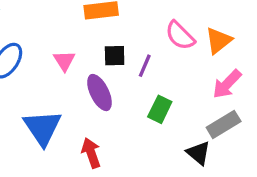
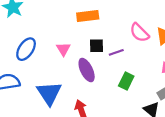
purple line: (145, 66) -> (116, 52), turned 48

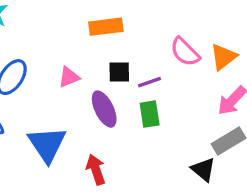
pink triangle: (63, 49) -> (69, 77), turned 40
green rectangle: (126, 81) -> (150, 114), moved, turned -35

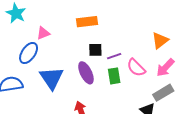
pink semicircle: (185, 52) -> (136, 68), moved
pink triangle: (69, 77) -> (43, 33), moved
blue triangle: (47, 144) -> (52, 78), moved

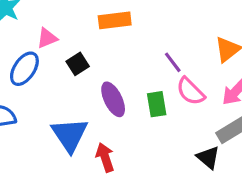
black square: (95, 50) -> (78, 64), moved, turned -32
purple line: (114, 56) -> (173, 62), moved, turned 72
blue triangle: (52, 78) -> (70, 135), moved

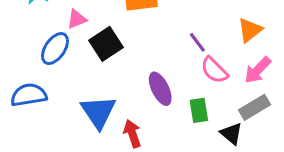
black square: (78, 64) -> (106, 44), size x1.5
purple ellipse: (113, 99) -> (160, 89), moved
green rectangle: (157, 104) -> (199, 110), moved

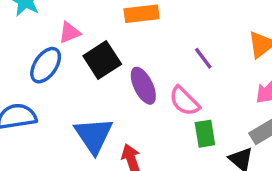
pink semicircle: (214, 70) -> (184, 101), moved
purple ellipse: (160, 89) -> (143, 86), moved

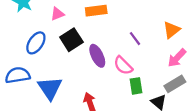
pink triangle: (70, 33) -> (57, 14), moved
blue triangle: (94, 135) -> (50, 88), moved

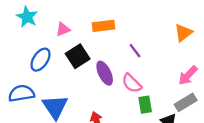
orange triangle: (172, 30) -> (183, 33), moved
purple line: (135, 39) -> (135, 51), moved

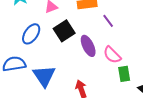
purple line: (135, 51) -> (108, 21), moved

